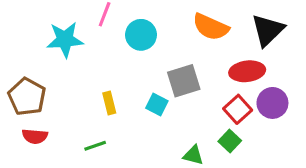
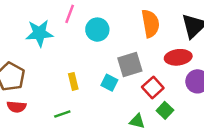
orange semicircle: (211, 27) -> (150, 24), turned -124
red square: (238, 109) -> (153, 87), moved

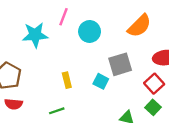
orange semicircle: (150, 24) -> (139, 26), turned 55
red square: (153, 87) -> (154, 84), moved

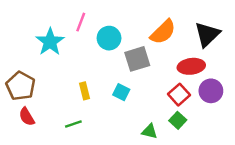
cyan star: (35, 35) -> (50, 42), turned -30
gray square: (120, 64) -> (137, 59), moved
red semicircle: (14, 104) -> (27, 117), turned 54

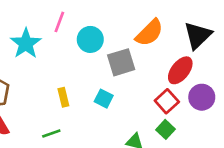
red ellipse: (191, 66) -> (180, 70), turned -45

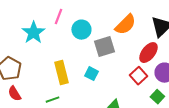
yellow rectangle: (63, 97) -> (61, 73), size x1.6
green square: (165, 129) -> (157, 97), moved

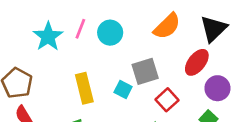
pink line: (58, 17) -> (80, 29), moved
gray square: (104, 47) -> (145, 71), moved
red square: (138, 76) -> (167, 100), moved

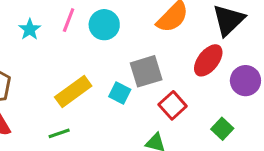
cyan star: (48, 36) -> (30, 29), size x0.6
yellow rectangle: (84, 88) -> (73, 91), turned 68
purple circle: (217, 88) -> (245, 81), moved

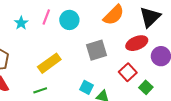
red ellipse: (208, 60) -> (137, 43), turned 30
cyan square: (120, 93) -> (86, 87), moved
red square: (173, 105) -> (128, 72), moved

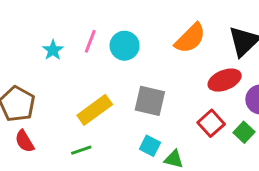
gray square: (97, 50) -> (150, 101), moved, turned 30
green square: (146, 87) -> (244, 132), moved

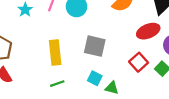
yellow rectangle: (95, 110) -> (55, 53), turned -60
green line: (81, 150) -> (57, 84), moved

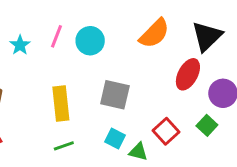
red ellipse: (148, 31) -> (188, 74), turned -40
red square: (139, 62) -> (166, 131), moved

